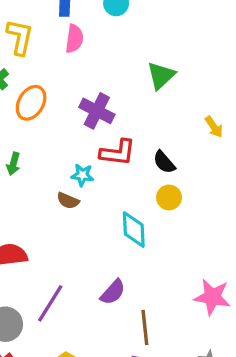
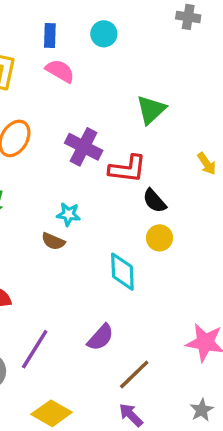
pink semicircle: (74, 39) -> (60, 71), turned -68
red L-shape: (118, 153) -> (127, 169), moved
brown line: (145, 327) -> (134, 375), turned 52

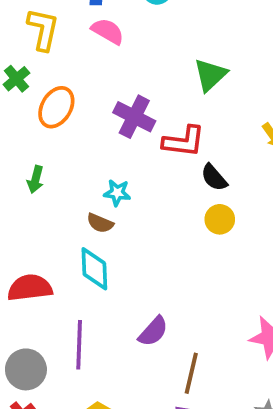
cyan diamond: (122, 272) -> (94, 269), moved
purple line: (35, 349) -> (79, 345), turned -30
brown line: (134, 375) -> (191, 373), turned -33

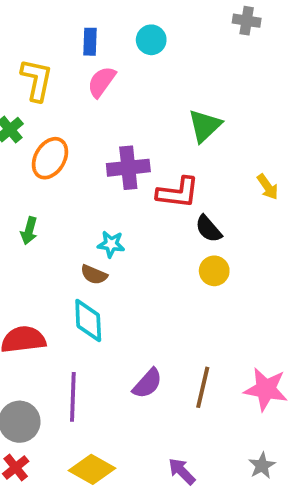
pink semicircle: (108, 31) -> (102, 82), turned -84
purple cross: (134, 117) -> (128, 168), turned -33
brown line: (191, 373) -> (203, 387), moved

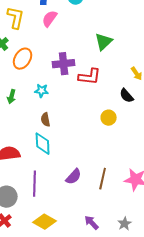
black semicircle: (208, 229) -> (127, 96), moved
cyan star: (111, 244) -> (42, 91), moved
brown semicircle: (94, 275) -> (46, 120), turned 56
gray star: (262, 466) -> (125, 224), moved

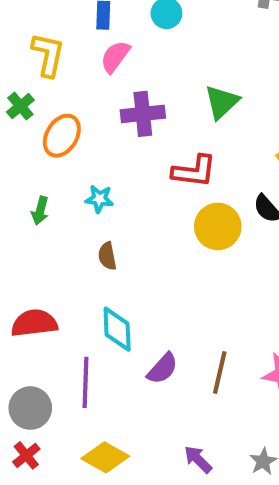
purple cross: (64, 64) -> (143, 114), moved
yellow circle: (109, 118) -> (218, 226), moved, size x1.5
cyan diamond: (43, 144) -> (117, 329), moved

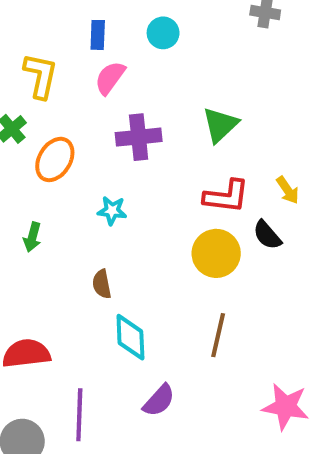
red L-shape: (194, 171) -> (226, 196), moved
cyan star: (99, 199) -> (112, 211), moved
cyan diamond: (117, 329) -> (130, 337), moved
brown line: (220, 373) -> (218, 335), moved

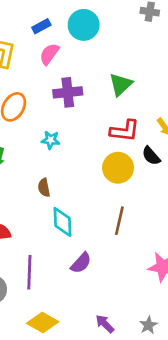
cyan circle: (163, 33) -> (84, 25), size x1.5
blue rectangle: (98, 35) -> (41, 26), turned 60

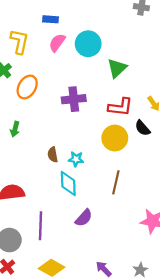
cyan circle: (84, 25) -> (88, 44), moved
blue rectangle: (41, 26) -> (50, 19), turned 32
purple cross: (68, 92) -> (74, 99), moved
cyan star: (51, 140) -> (76, 159), moved

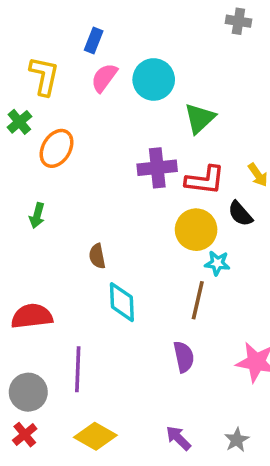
blue rectangle: (50, 19) -> (94, 41), turned -72
purple cross: (74, 99) -> (157, 168), moved
cyan star: (76, 159) -> (217, 263), moved
purple semicircle: (84, 218) -> (184, 357), moved, turned -54

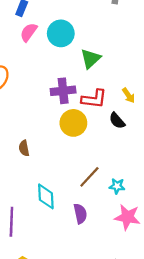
yellow circle: (196, 230) -> (73, 123), moved
cyan star: (217, 263) -> (117, 186), moved
brown line: (198, 300) -> (89, 177), turned 30
cyan diamond: (122, 302) -> (46, 196), moved

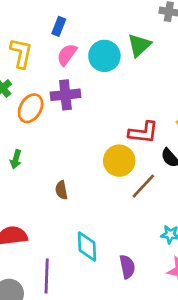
green triangle: (91, 59) -> (139, 45), moved
purple cross: (63, 91) -> (65, 95), moved
brown line: (89, 177) -> (143, 186), moved

